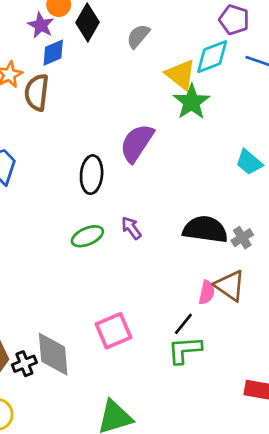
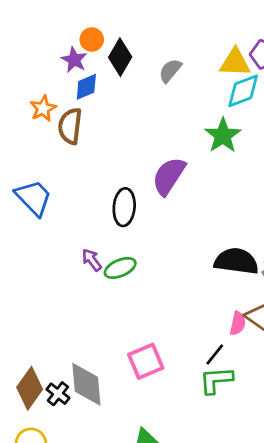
yellow triangle: (181, 75) -> (235, 62), moved, turned -36
purple arrow: (131, 228) -> (92, 260), moved
black cross: (24, 364) -> (58, 394), turned -30

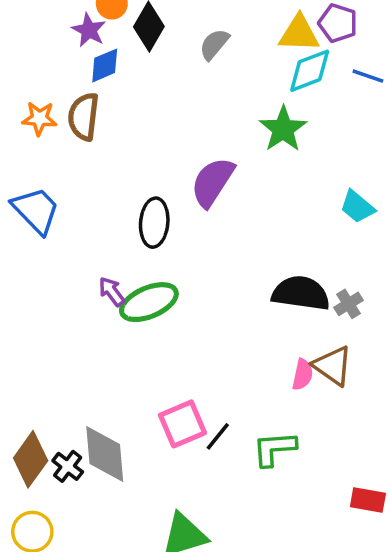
orange star: (43, 108) -> (39, 118), moved, turned 30
green ellipse: (120, 268) -> (149, 302), size x1.4
black line: (215, 354) -> (218, 436), moved

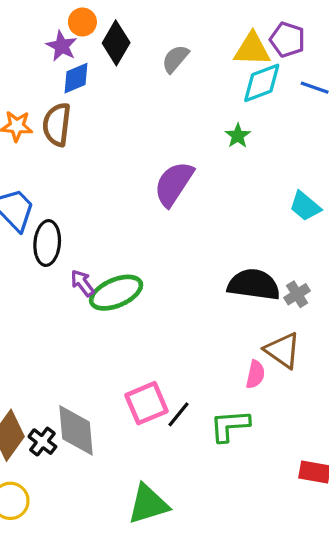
green star: (283, 129) -> (238, 136), size x0.6
black ellipse: (154, 223) -> (47, 243), moved
pink semicircle: (303, 375) -> (255, 374), moved

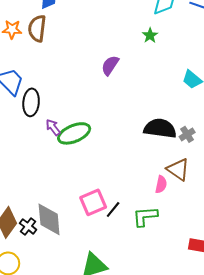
purple semicircle: (174, 184) -> (110, 65), size x0.7

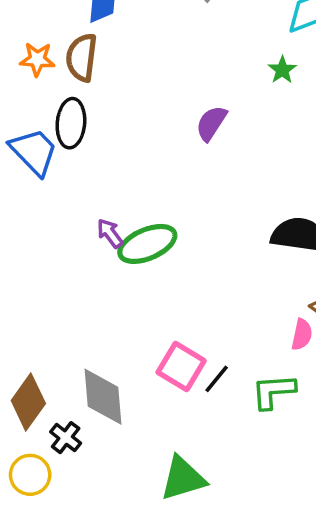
black ellipse: (31, 102) -> (71, 123), moved
pink square: (93, 202) -> (181, 366), turned -36
black cross: (28, 226) -> (66, 438), moved

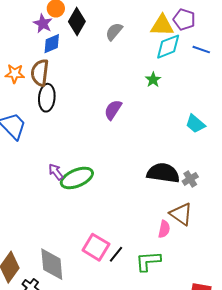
black ellipse: (71, 123) -> (47, 98), moved

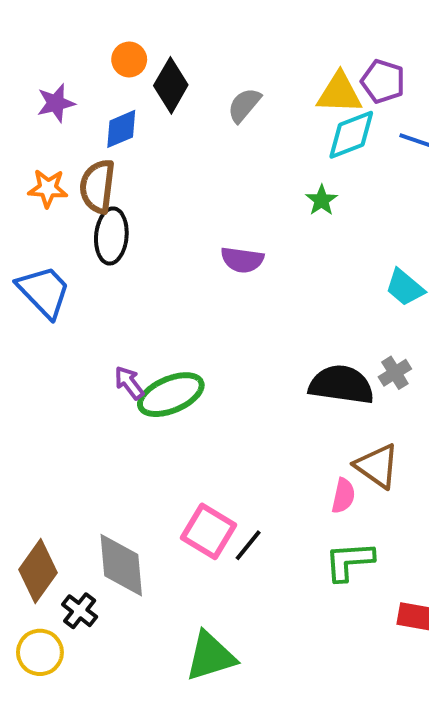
purple star: (43, 24) -> (56, 103), moved, turned 30
purple semicircle: (113, 110) -> (242, 260), turned -115
gray cross: (190, 179) -> (395, 373), moved
green L-shape: (148, 261) -> (349, 561), moved

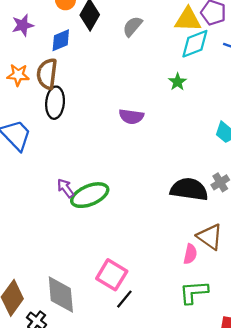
black line: (248, 545) -> (124, 299), moved

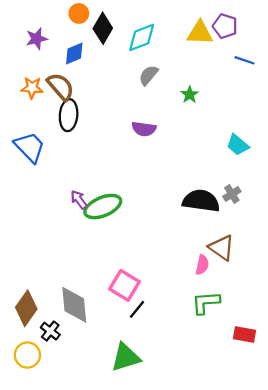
gray semicircle: (132, 26) -> (148, 75), moved
cyan diamond: (195, 44) -> (142, 37), moved
brown semicircle: (47, 74) -> (61, 87), turned 132

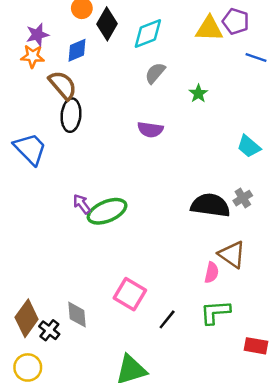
orange star: (32, 88) -> (33, 56), moved
gray diamond: (74, 305) -> (77, 315), size x0.7
black line: (137, 309) -> (167, 319), moved
black cross: (50, 331) -> (49, 330), moved

